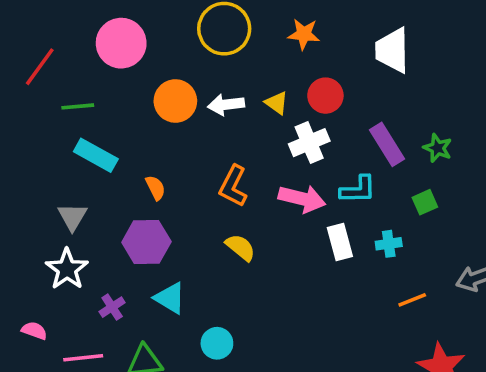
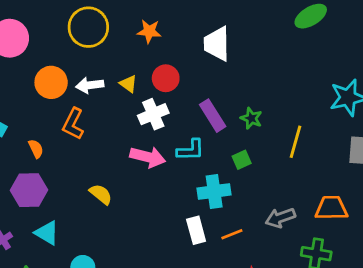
orange L-shape: (233, 186) -> (73, 124), moved
white rectangle: (340, 242) -> (196, 230), moved
cyan cross: (389, 244) -> (214, 191), size x1.6

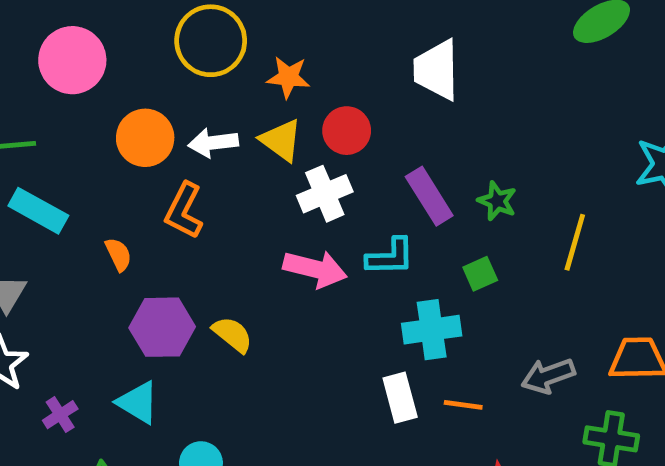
orange star: (149, 31) -> (288, 77), moved
yellow triangle: (128, 84) -> (281, 140), size x1.4
purple hexagon: (29, 190) -> (162, 327), moved
orange line: (232, 234) -> (463, 405), turned 30

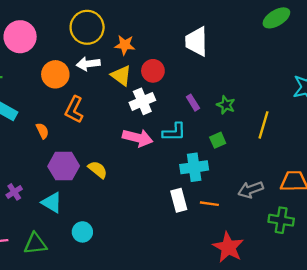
white arrow: (213, 143) -> (88, 64), moved
purple rectangle: (429, 196) -> (193, 103), size x0.6
purple cross: (60, 415) -> (14, 192), moved

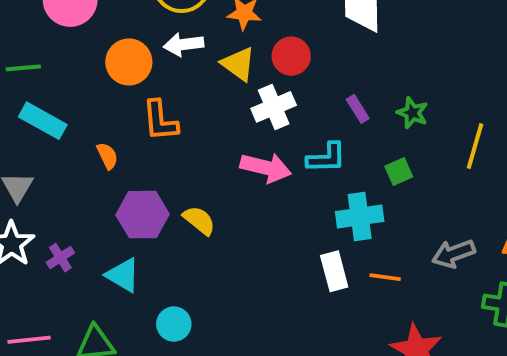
orange L-shape: (74, 110) -> (160, 121), turned -32

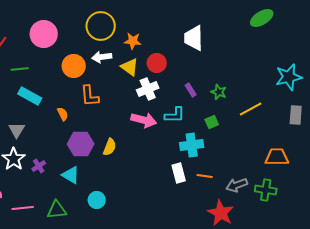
yellow line: (475, 146) -> (251, 109), turned 45
yellow semicircle: (199, 220) -> (110, 147), turned 72
gray arrow: (454, 254) -> (237, 185), moved

